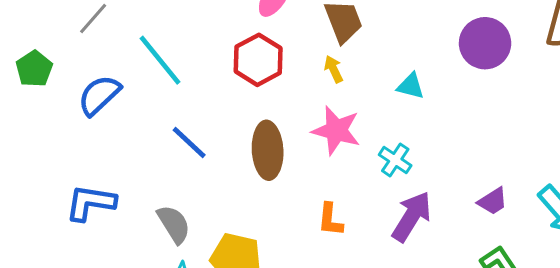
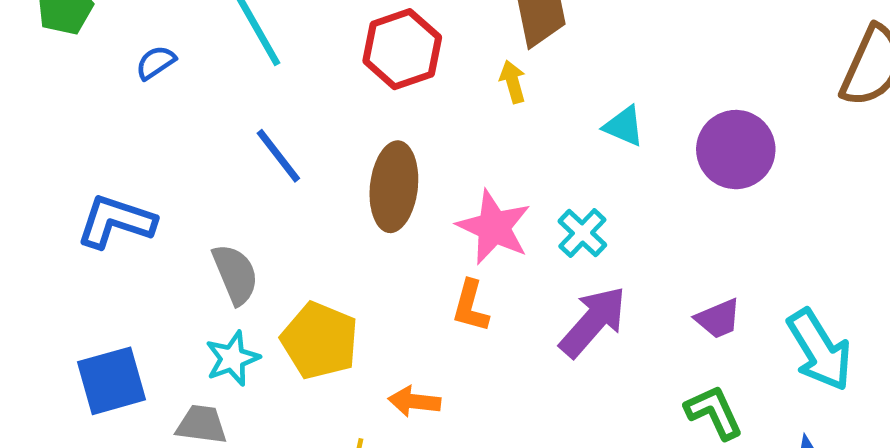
purple circle: (485, 43) -> (736, 150), moved
blue semicircle: (99, 95) -> (156, 63), size x0.6
pink star: (336, 130) -> (494, 227), moved

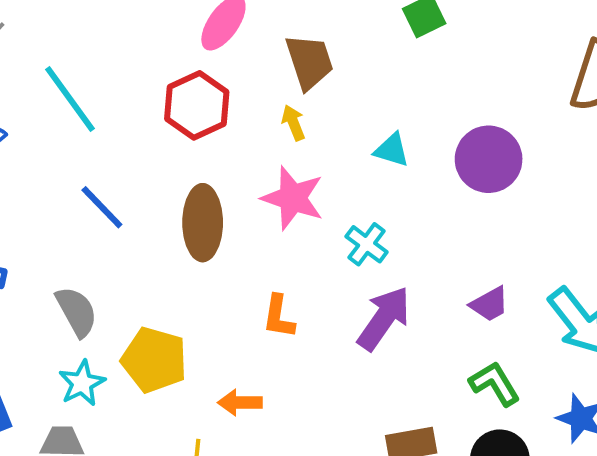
pink star: (494, 227) -> (293, 198), moved

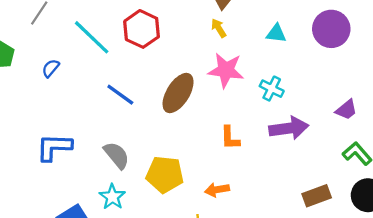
red hexagon: (197, 105) -> (142, 29), moved
brown ellipse: (203, 223) -> (178, 93), turned 42
purple arrow: (384, 318) -> (289, 128), turned 57
cyan star: (82, 383) -> (112, 197), moved

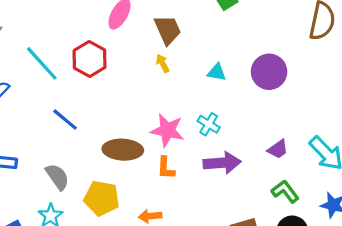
pink star: (226, 70) -> (167, 130), moved
brown ellipse: (178, 93) -> (123, 150), moved, turned 57

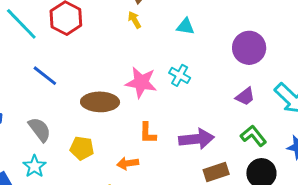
purple circle: (269, 72) -> (249, 48), moved
purple arrow: (222, 163) -> (196, 139), moved
orange L-shape: (166, 168) -> (148, 133), moved
yellow pentagon: (102, 198) -> (82, 148), size x0.7

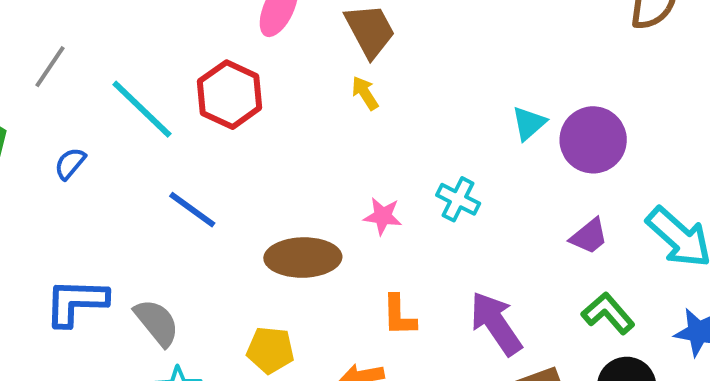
cyan triangle: (185, 26) -> (529, 123), moved, turned -48
pink star: (141, 82) -> (383, 216), size x0.6
gray semicircle: (40, 130) -> (157, 322), moved
purple arrow: (196, 139) -> (496, 323), turned -116

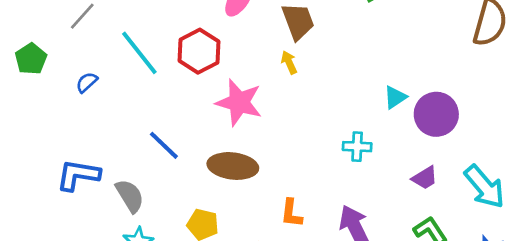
cyan cross: (458, 199) -> (357, 147), moved, turned -32
blue line: (192, 210) -> (164, 145), moved
pink star: (383, 216) -> (239, 102), moved, size x1.8

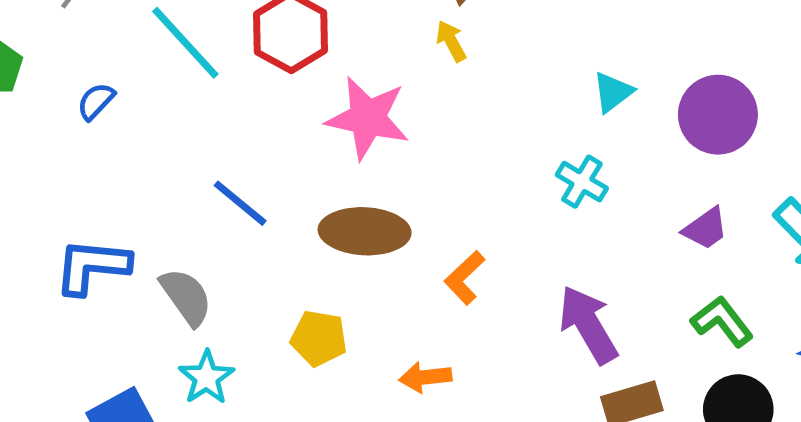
cyan triangle: (395, 97) -> (613, 92), moved
cyan cross: (357, 147) -> (582, 182), turned 32
orange L-shape: (291, 213) -> (465, 278), moved, turned 44

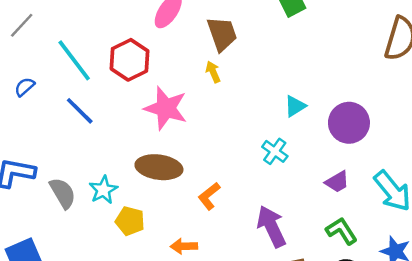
blue line: (240, 203) -> (80, 111), moved
cyan star: (206, 378) -> (103, 190), moved

